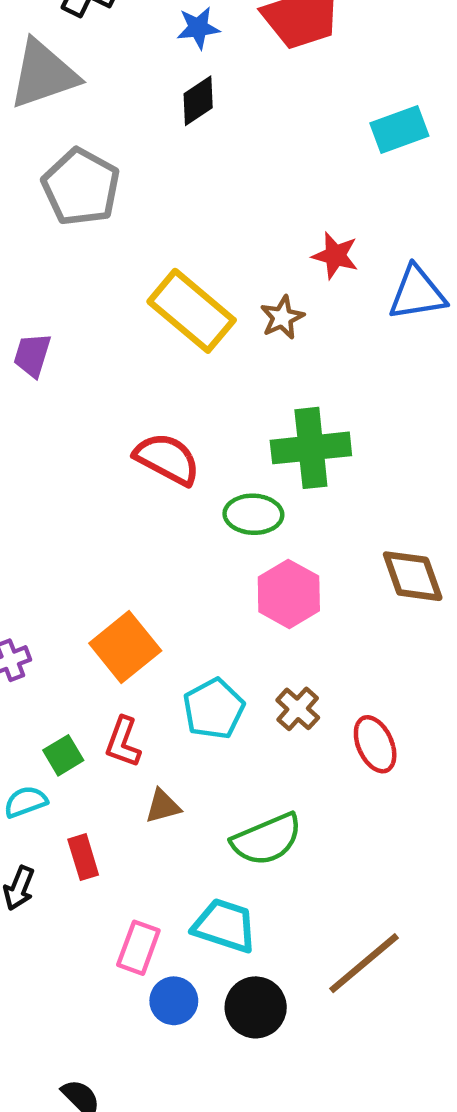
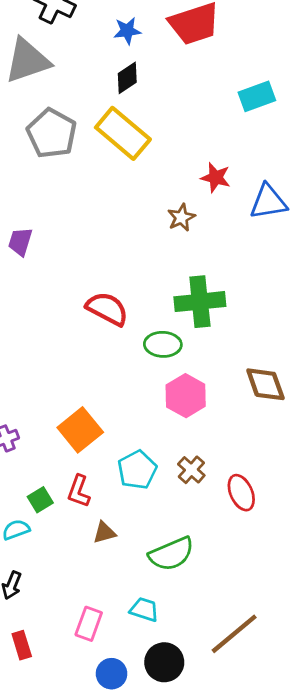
yellow rectangle: (192, 311) -> (123, 133), moved
red rectangle: (83, 857) -> (22, 645), moved
cyan trapezoid: (225, 926) -> (144, 610), size x0.7
blue circle: (174, 1001) -> (112, 674), moved

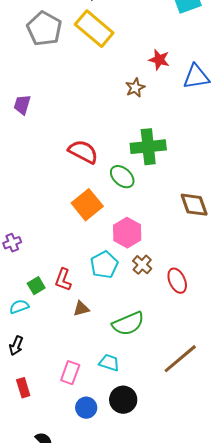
green ellipse: (163, 344) -> (122, 177), turned 40
pink hexagon: (186, 396) -> (127, 233), moved
orange square: (80, 430) -> (87, 205), moved
brown line: (234, 634) -> (180, 359), moved

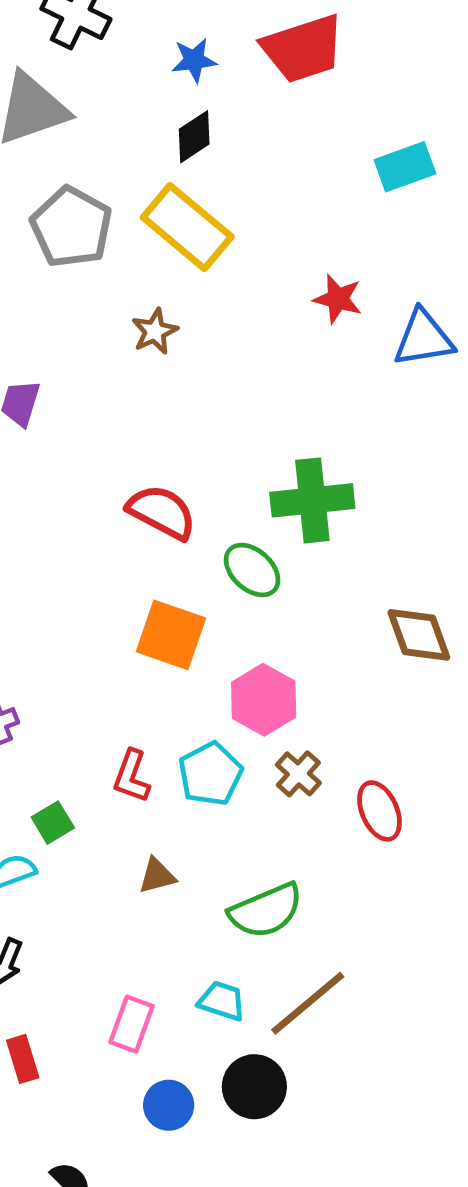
brown star: (135, 88) -> (155, 331), moved
orange square: (87, 205) -> (171, 635), turned -32
red L-shape: (63, 280) -> (132, 776), moved
brown line: (180, 359) -> (308, 1003), moved

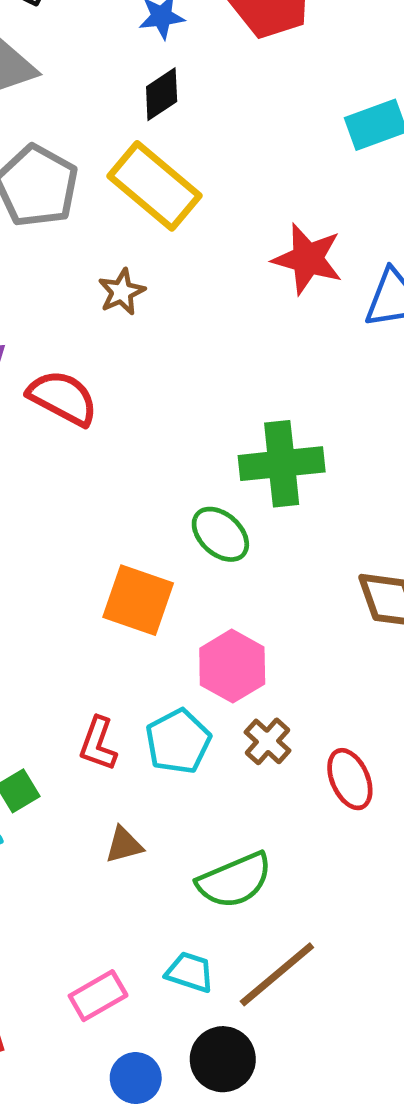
red star: (338, 299) -> (308, 259), size x1.4
red semicircle: (162, 512) -> (63, 398), moved
pink rectangle: (132, 1024) -> (98, 996), turned 40

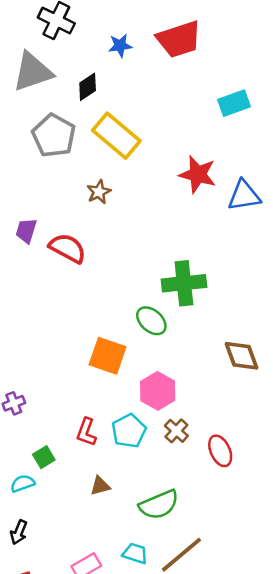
black diamond: (162, 94) -> (88, 87), moved

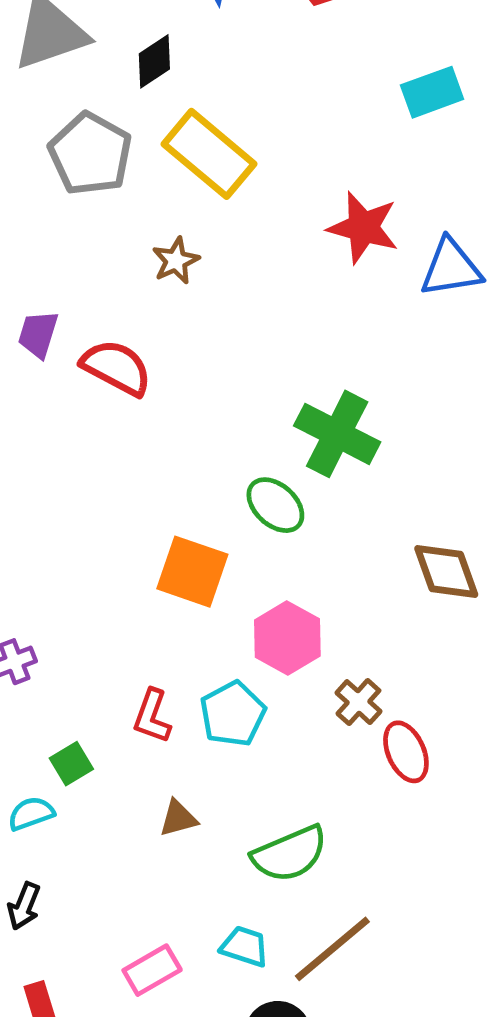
green cross: (184, 283) -> (337, 434), turned 33
brown cross: (176, 431) -> (358, 702), moved

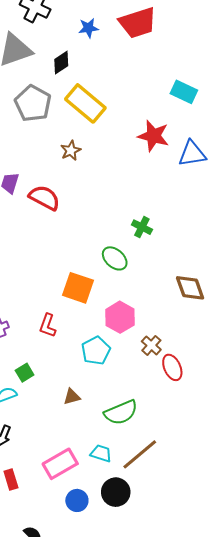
cyan rectangle: (432, 92) -> (184, 92), moved, turned 45
green cross: (337, 434) -> (142, 227), size x0.6
red L-shape: (152, 716) -> (48, 326), moved
pink rectangle: (152, 970) -> (60, 464), size x1.4

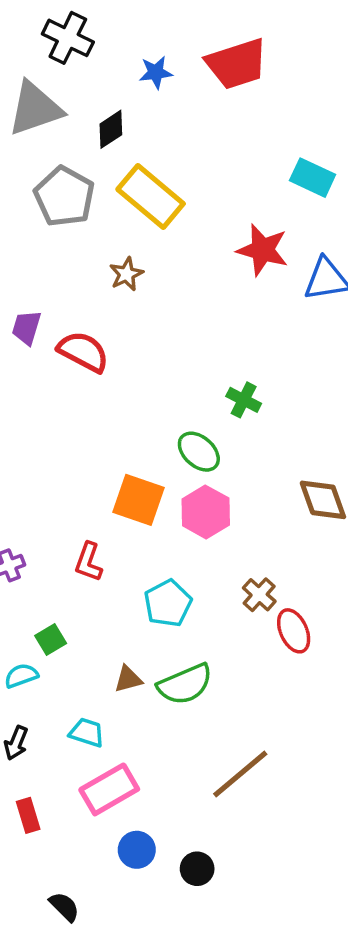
pink hexagon: (120, 317) -> (206, 512), moved
green semicircle: (121, 412) -> (185, 684), moved
cyan trapezoid: (101, 453) -> (87, 733), moved
black circle: (116, 492) -> (197, 869), moved, size x0.7

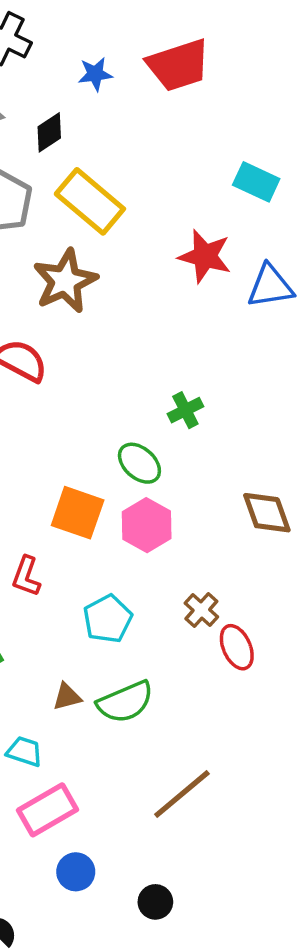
brown star: (126, 274) -> (65, 281), size x1.8
green cross: (244, 400) -> (185, 410), turned 36
black circle: (197, 869) -> (155, 902), moved

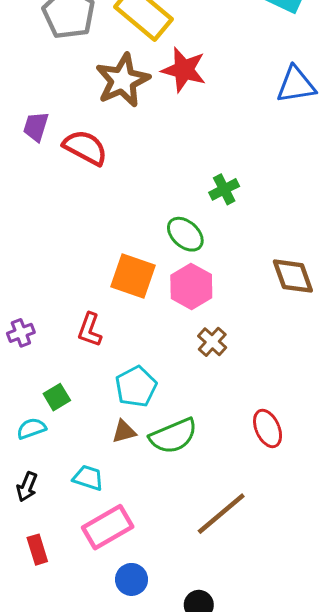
red star: (205, 256) -> (184, 70), moved
brown cross: (201, 610) -> (212, 342), moved
cyan pentagon: (108, 619) -> (136, 387), moved
red ellipse: (237, 647) -> (268, 428), moved

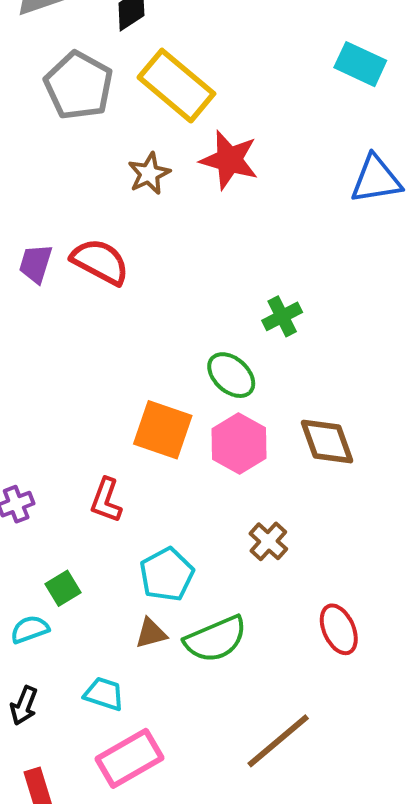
brown star: (123, 80) -> (149, 174), size x0.6
purple trapezoid: (36, 127) -> (36, 264), moved
brown diamond: (293, 276) -> (327, 442), moved
brown cross: (212, 342) -> (268, 541), moved

